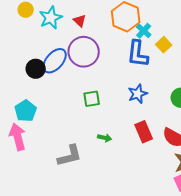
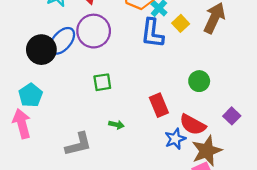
black circle: (36, 69) -> (41, 50), size x1.4
blue star: (138, 94) -> (175, 139), moved
red rectangle: (144, 132) -> (159, 105), moved

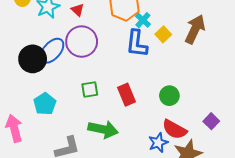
green circle: (199, 81) -> (169, 96), moved
cyan pentagon: (30, 95) -> (45, 104), moved
red rectangle: (159, 105) -> (127, 95), moved
green arrow: (116, 125) -> (103, 129), size x2.0

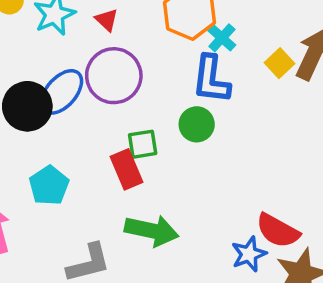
yellow square: (163, 34) -> (280, 63), moved
green square: (90, 90) -> (143, 144), moved
red rectangle: (127, 95) -> (126, 169), moved
green circle: (169, 96) -> (197, 124), moved

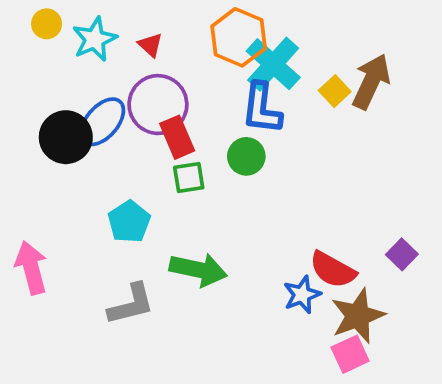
cyan cross: (222, 38) -> (273, 64), size x1.8
red rectangle: (126, 169) -> (177, 137), moved
cyan pentagon: (49, 186) -> (129, 222), moved

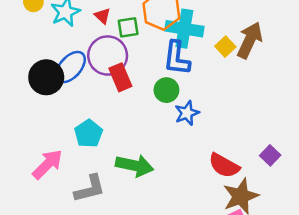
cyan cross: (273, 64) -> (184, 29), turned -33
green square: (189, 177) -> (128, 27), moved
pink arrow: (31, 268) -> (47, 164), moved, turned 60
blue star: (302, 295) -> (187, 113), moved

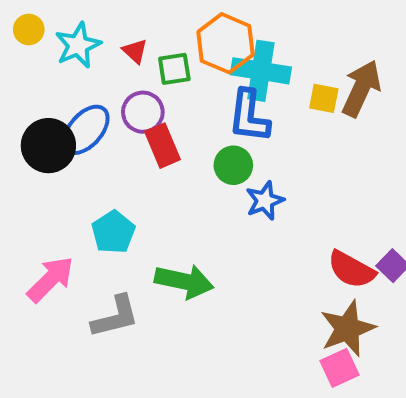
yellow square: (225, 47) -> (324, 98), turned -36
purple circle: (108, 56) -> (143, 112), size x0.7
red semicircle: (224, 166) -> (351, 270), moved

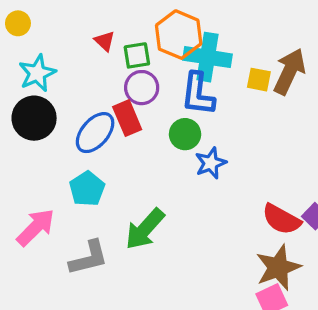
cyan star: (78, 45) -> (37, 73), moved
purple circle: (143, 112) -> (142, 88), moved
blue ellipse: (86, 130) -> (95, 133), moved
green arrow: (184, 281) -> (145, 229), turned 120

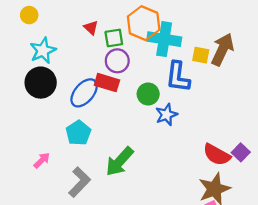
blue L-shape: (198, 94) -> (178, 77), moved
red rectangle: (127, 118) -> (107, 83), turned -50
pink arrow: (36, 227) -> (42, 160), size x0.6
gray L-shape: (89, 258) -> (79, 182), turned -32

